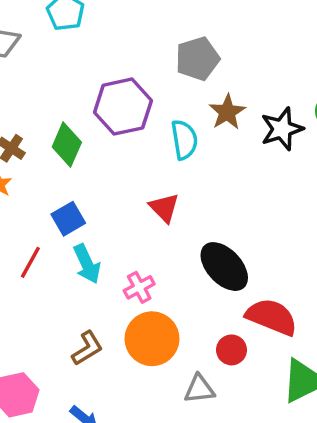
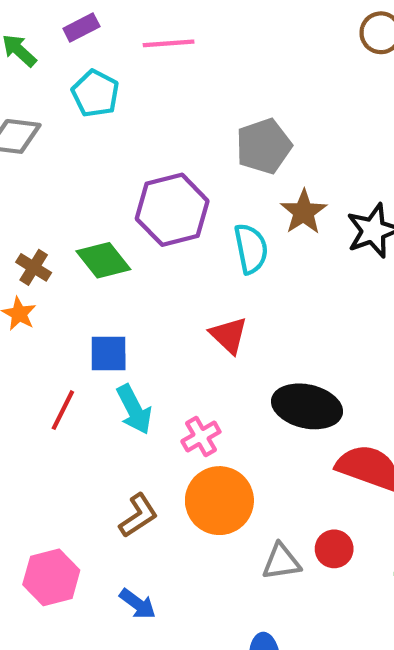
green diamond: (67, 145) -> (103, 260), turned -60
blue square: (68, 219) -> (109, 353), turned 32
black ellipse: (224, 267) -> (307, 406), turned -32
red circle: (231, 350) -> (334, 549), moved

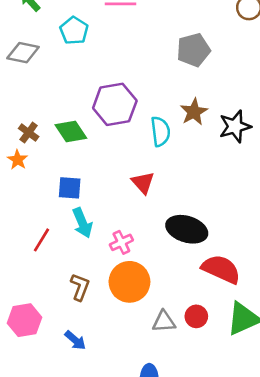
gray pentagon: (264, 146) -> (193, 50), moved
red line: (63, 410) -> (41, 240), moved
brown L-shape: (138, 516) -> (80, 287), turned -40

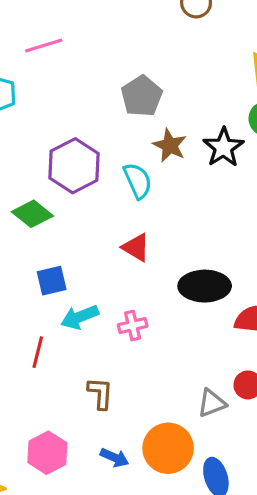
gray pentagon: (193, 50) -> (142, 96), moved
cyan arrow: (82, 223) -> (80, 317), turned 108
pink cross: (121, 242) -> (133, 326), turned 30
orange circle: (129, 282) -> (168, 448), moved

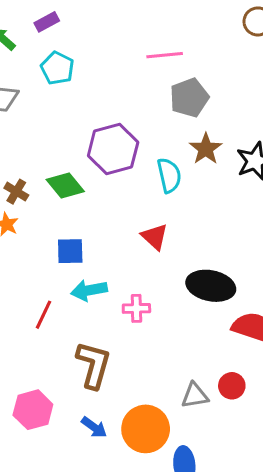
pink line: (44, 45) -> (165, 55), moved
brown L-shape: (100, 393) -> (93, 365), size x1.5

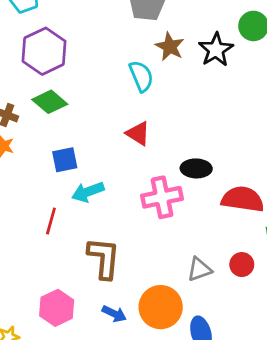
purple hexagon: (113, 149) -> (44, 51), moved
black ellipse: (211, 286) -> (196, 168), size x0.7
pink cross: (136, 308) -> (162, 197), moved, size x1.6
red circle: (232, 386) -> (242, 265), moved

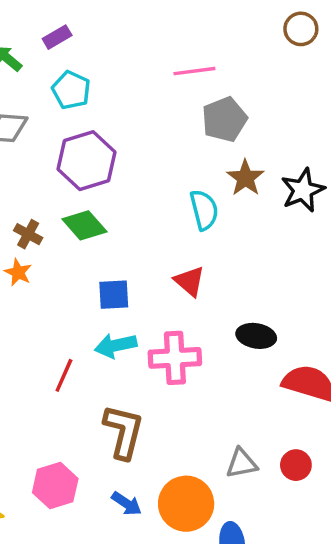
blue square: (65, 160) -> (114, 295), moved
pink cross: (162, 197) -> (175, 358), moved

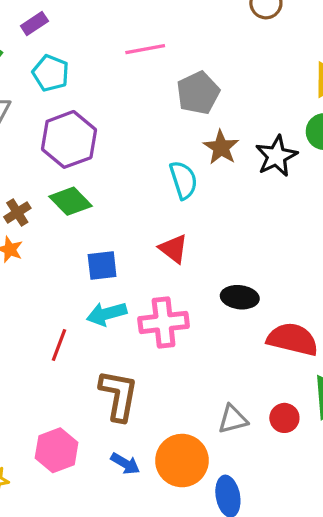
pink line: (194, 71) -> (145, 49), moved
brown cross: (28, 234) -> (17, 212), turned 32

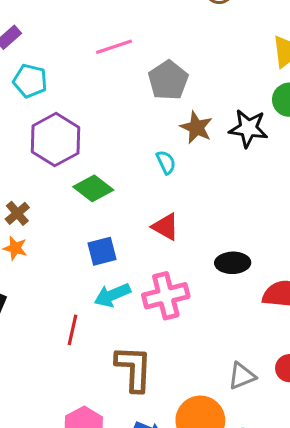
black star: (276, 156) -> (248, 128), turned -30
cyan semicircle: (183, 180) -> (166, 162), size x0.7
green diamond: (70, 201) -> (93, 188), moved

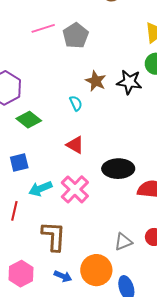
gray pentagon: (168, 80) -> (76, 36), moved
blue square: (102, 251) -> (19, 163), moved
black ellipse: (233, 263) -> (118, 169), size x1.4
pink cross: (166, 296) -> (75, 189), turned -32

